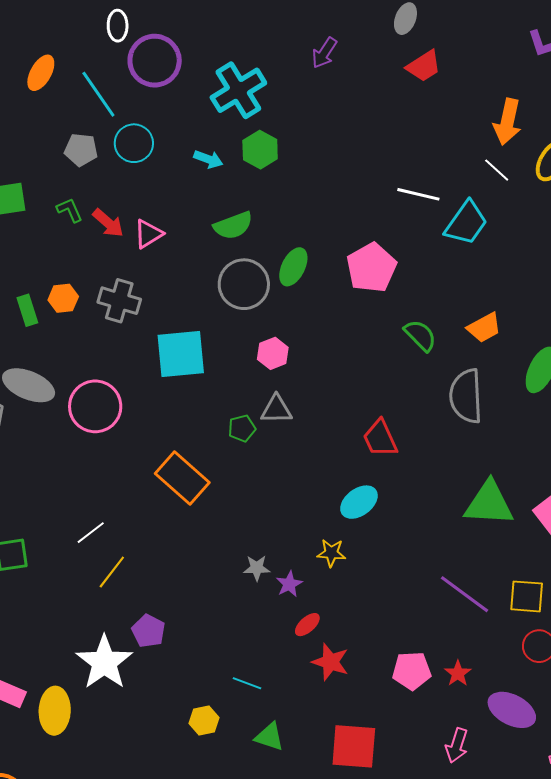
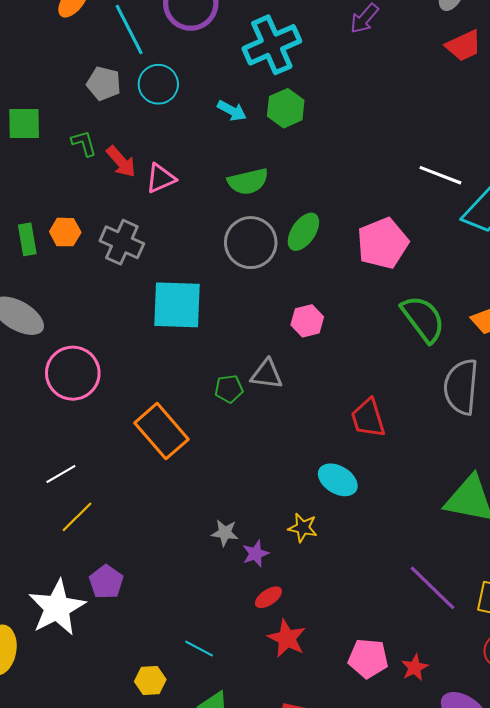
green semicircle: (420, 335) -> (423, 319), size x1.4
pink hexagon: (273, 353) -> (307, 321), moved
pink circle: (95, 406) -> (73, 373), moved
cyan ellipse: (359, 502) -> (338, 480), turned 60

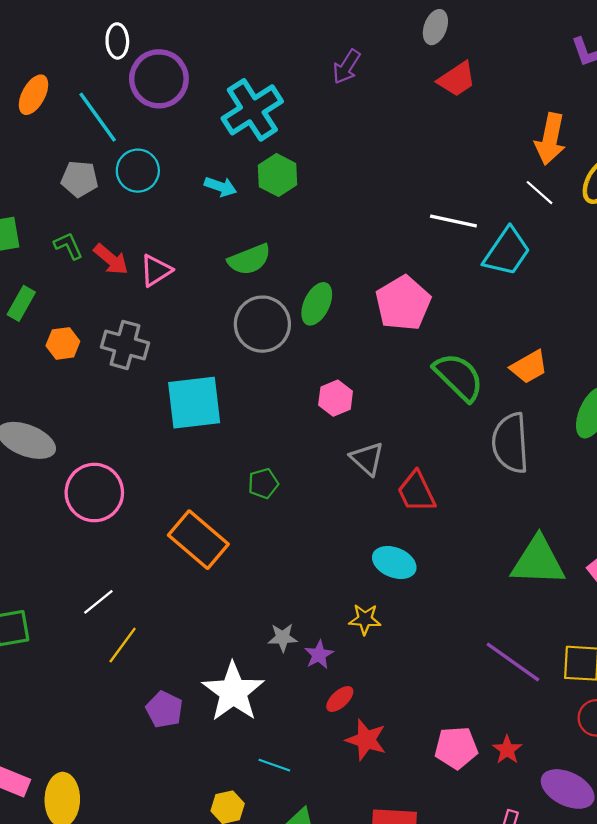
green rectangle: (27, 239) -> (21, 303), moved, turned 48
gray triangle: (267, 374) -> (367, 459), moved, turned 44
white star: (57, 608) -> (233, 692), moved

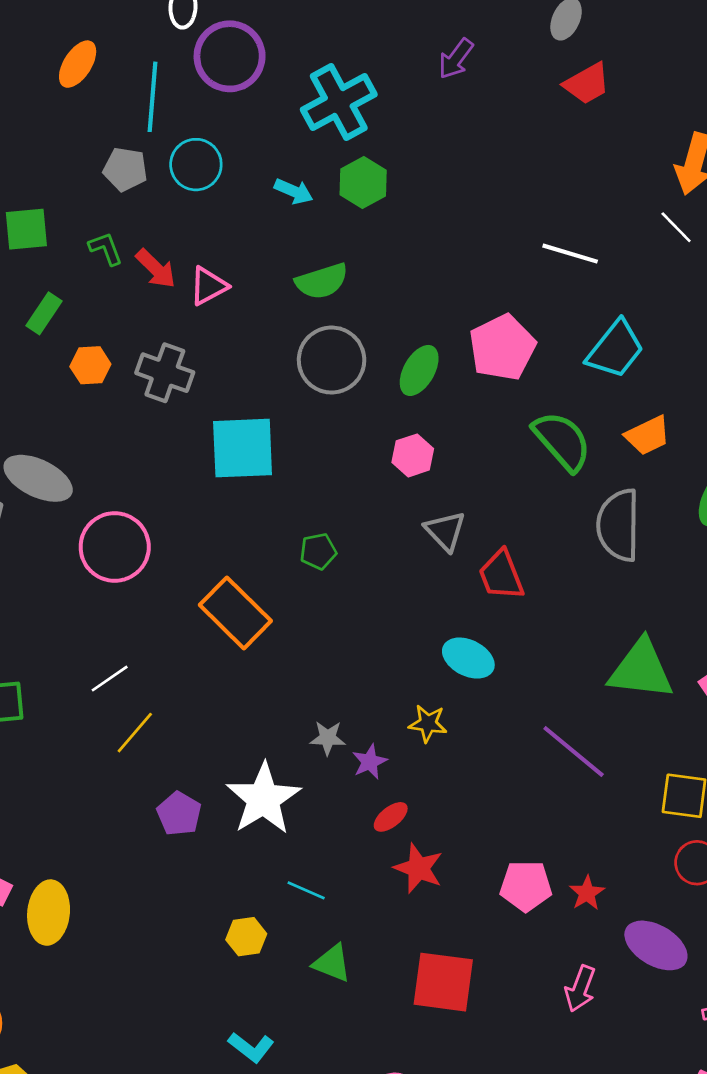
cyan line: (98, 117) -> (153, 97), turned 36
cyan trapezoid: (507, 252) -> (615, 349), moved
green ellipse: (317, 304) -> (419, 370), moved
purple line: (513, 662) -> (574, 751), moved

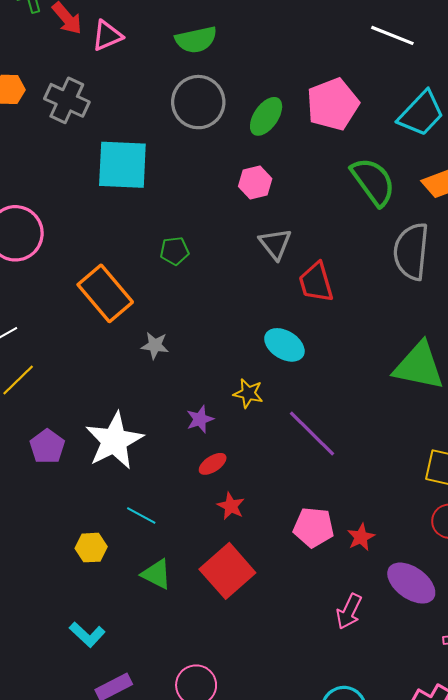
gray star: (328, 738) -> (155, 345), moved
purple line: (574, 751) -> (312, 433), moved
red star: (419, 868) -> (231, 506), size x0.7
red square: (443, 982) -> (227, 571), moved, turned 36

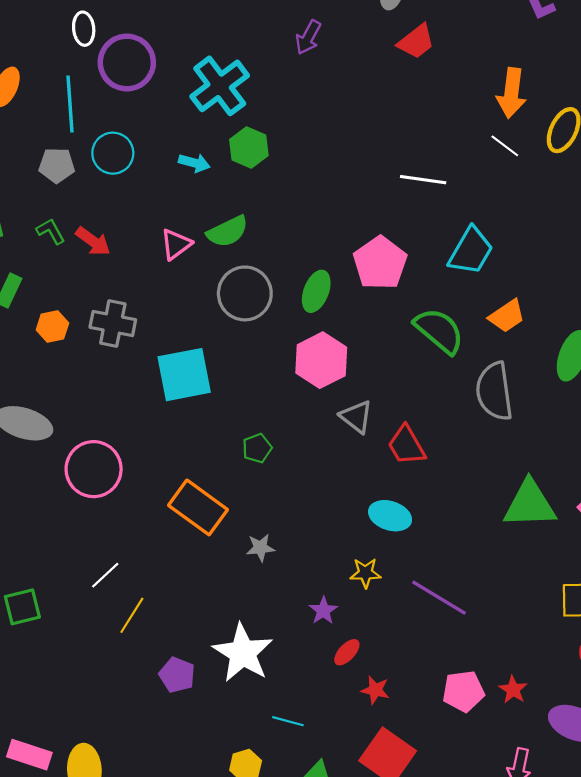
pink triangle: (107, 36) -> (176, 244), moved
pink hexagon: (255, 182) -> (321, 360), size x1.6

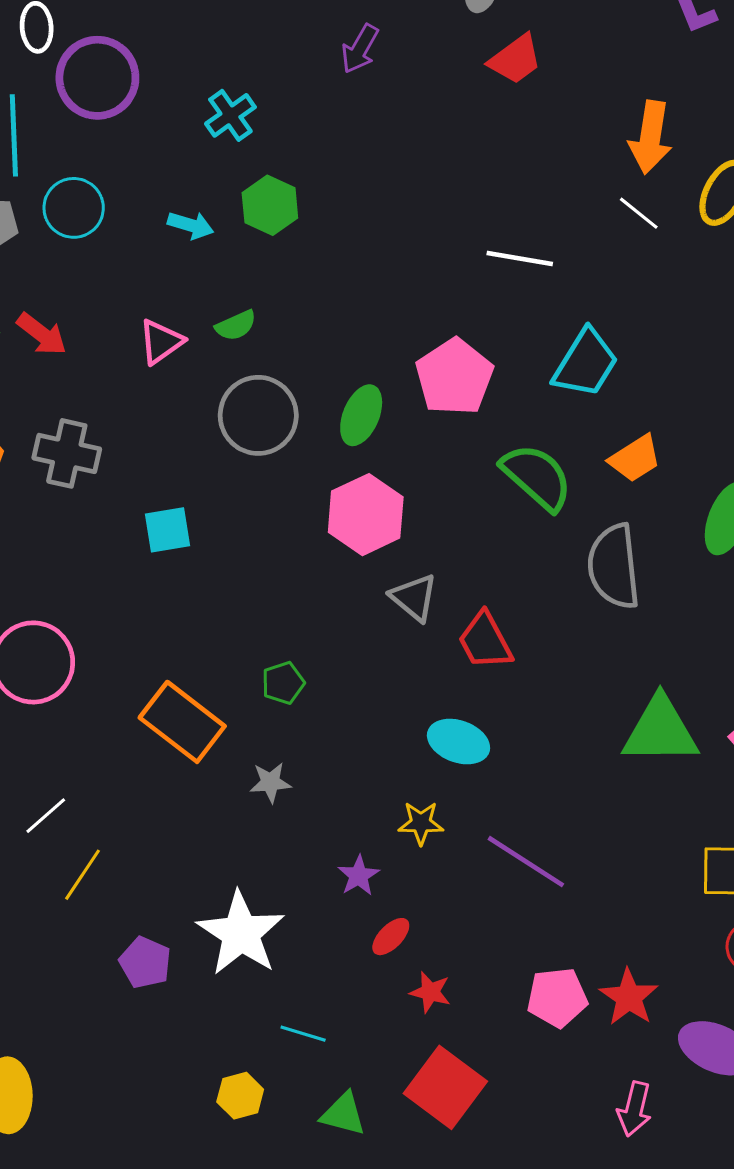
cyan cross: (220, 86) -> (230, 115), size x0.6
green semicircle: (228, 232) -> (236, 325), size x0.7
cyan square: (184, 375) -> (167, 530), size x0.6
green pentagon: (257, 448) -> (283, 683), moved
red star: (513, 690) -> (629, 997), size x1.4

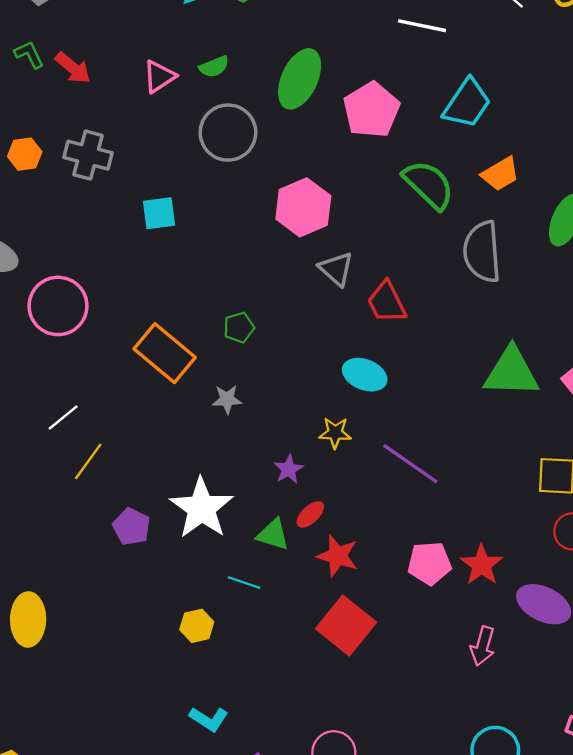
green ellipse: (361, 415) -> (300, 79), moved, size x1.4
red star: (430, 992) -> (338, 556), size x1.4
green triangle: (343, 1114) -> (273, 535), moved

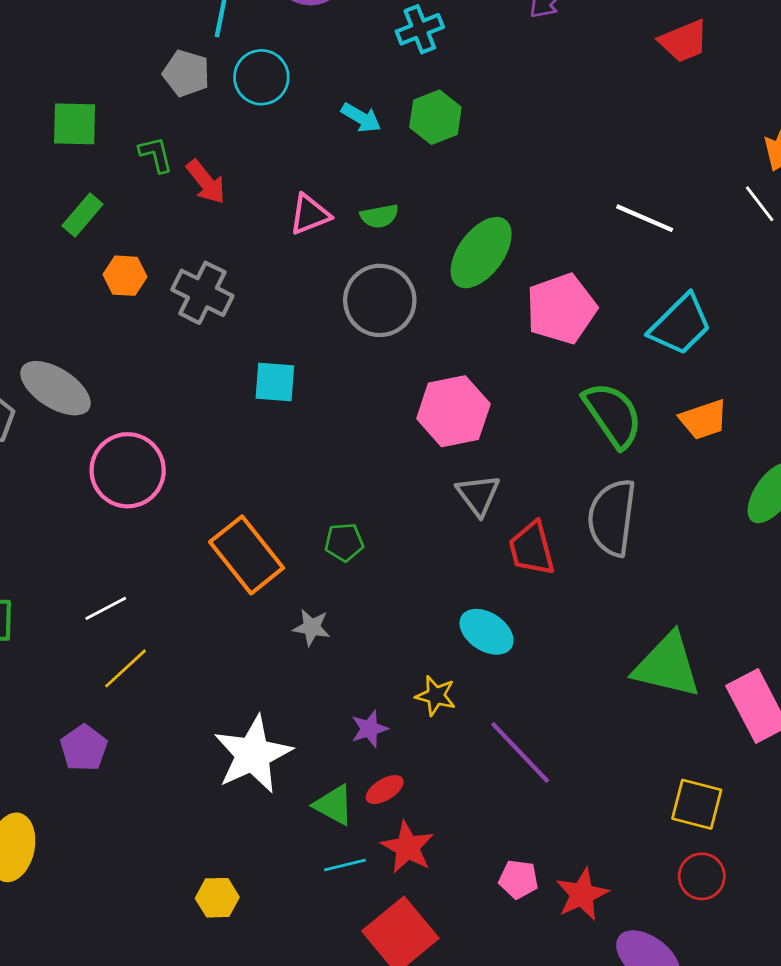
gray semicircle: (482, 252) -> (612, 517), moved
purple pentagon: (131, 527) -> (84, 748), moved
pink pentagon: (429, 563) -> (519, 879), size x0.7
cyan line: (244, 583) -> (345, 865), moved, turned -44

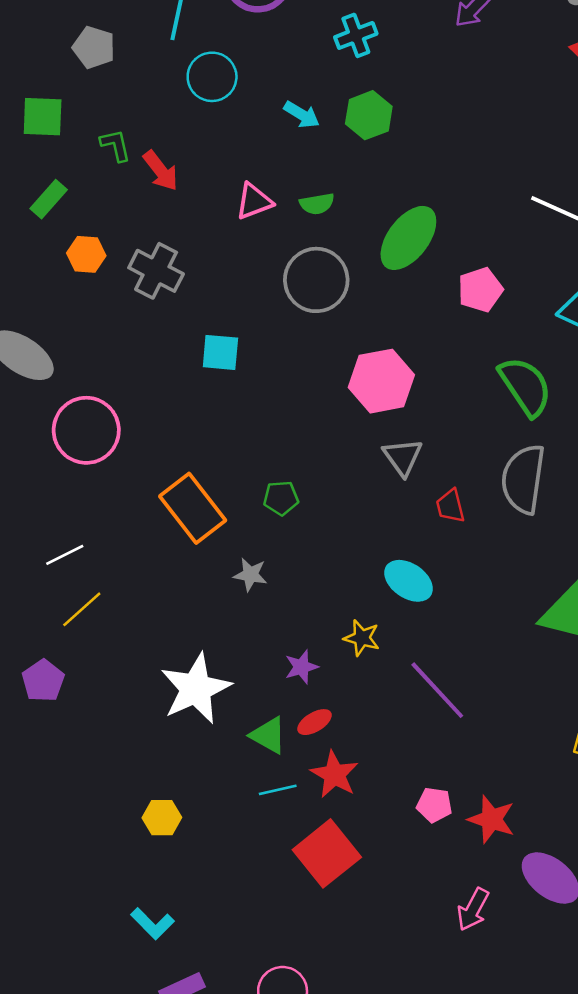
gray pentagon: (186, 73) -> (94, 47), moved
pink pentagon: (561, 309) -> (480, 290), size x0.7
red trapezoid: (532, 548) -> (450, 506), size x0.7
red star: (582, 894) -> (491, 819), turned -30

